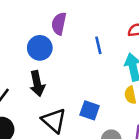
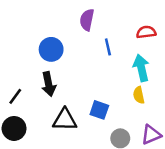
purple semicircle: (59, 24) -> (87, 20), moved
black triangle: (54, 121) -> (65, 120), turned -40

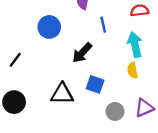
black arrow: (49, 84) -> (82, 53), moved, turned 55
black line: (15, 96) -> (15, 60), moved

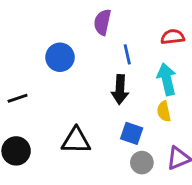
black arrow: (82, 53) -> (120, 89), moved, turned -40
black line: (15, 60) -> (18, 98), turned 35
blue square: (95, 84) -> (132, 133), moved

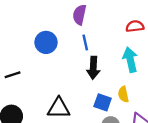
blue line: (127, 54) -> (85, 42), moved
yellow semicircle: (164, 111) -> (123, 94), moved

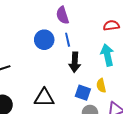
purple semicircle: (79, 15) -> (63, 15), turned -30
blue circle: (46, 42) -> (44, 40), moved

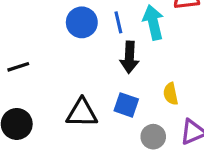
cyan arrow: (107, 55) -> (153, 22), moved
blue square: (83, 93) -> (126, 105), moved

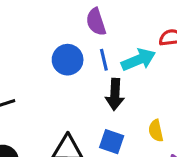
cyan arrow: (153, 22) -> (138, 60), turned 80

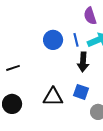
purple semicircle: (96, 22) -> (90, 16), moved

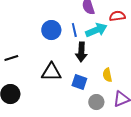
black triangle: (53, 97) -> (51, 72), moved

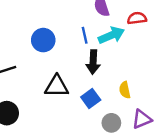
blue circle: (51, 30) -> (43, 40), moved
blue square: (79, 82) -> (91, 99), turned 35

